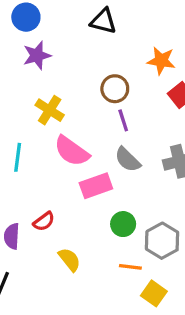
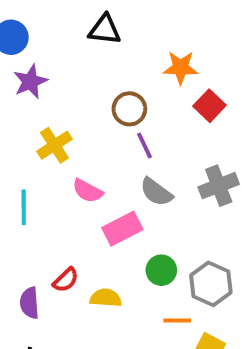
yellow cross: (50, 110) -> (54, 145), turned 32
pink semicircle: (72, 151) -> (88, 191), size x0.7
yellow semicircle: (69, 260) -> (106, 298), moved, turned -40

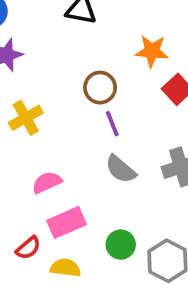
pink semicircle: (88, 191) -> (47, 182), moved, turned 124
pink rectangle: (122, 229) -> (67, 222), moved

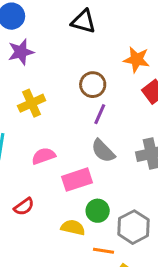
purple line: (112, 124) -> (100, 114), turned 40
pink rectangle: (67, 222) -> (77, 180), moved
yellow semicircle: (65, 268) -> (73, 227), moved

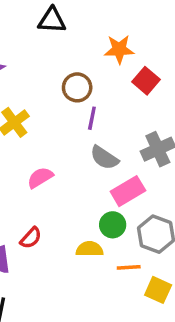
pink rectangle: (77, 180) -> (128, 191), moved

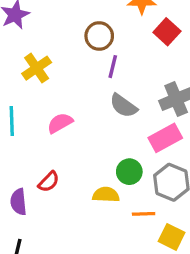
pink rectangle: (128, 191) -> (165, 138), moved

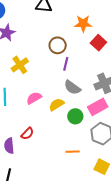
green circle: (129, 172) -> (75, 116), moved
yellow semicircle: (106, 195) -> (56, 105), moved, turned -35
orange line: (144, 214) -> (73, 152), moved

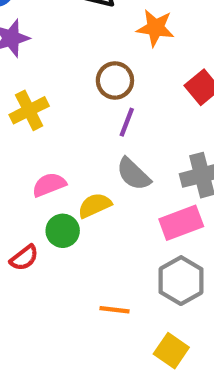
orange star: (83, 24) -> (155, 28), moved
green circle: (75, 116) -> (63, 231), moved

